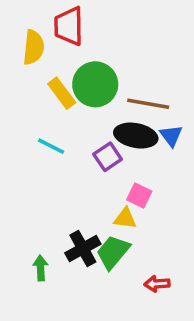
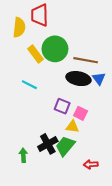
purple square: (108, 157) -> (62, 106), moved, turned -35

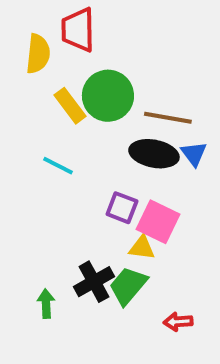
pink square: (81, 113) -> (158, 222), size x1.5

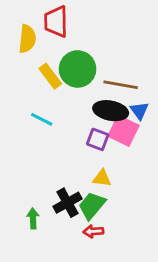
purple square: (122, 208) -> (98, 139), moved
pink square: (158, 222) -> (124, 131), moved
red arrow: (178, 322) -> (93, 231), moved

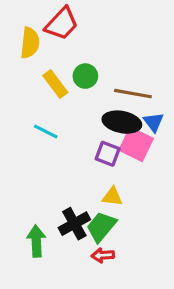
red trapezoid: (56, 22) -> (62, 24), turned -136
green circle: (78, 69) -> (85, 76), size x0.6
green arrow: (33, 218) -> (36, 241), size x1.4

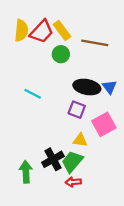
red trapezoid: (62, 24) -> (42, 32), moved
yellow rectangle: (55, 84) -> (62, 30), moved
brown line: (133, 94) -> (95, 43), moved
pink square: (136, 144) -> (104, 124), moved, turned 35

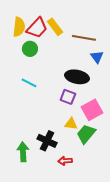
green circle: (61, 54) -> (30, 49), moved
blue triangle: (109, 87) -> (97, 57), moved
black cross: (53, 159) -> (47, 141), turned -36
green trapezoid: (72, 162) -> (86, 134), moved

